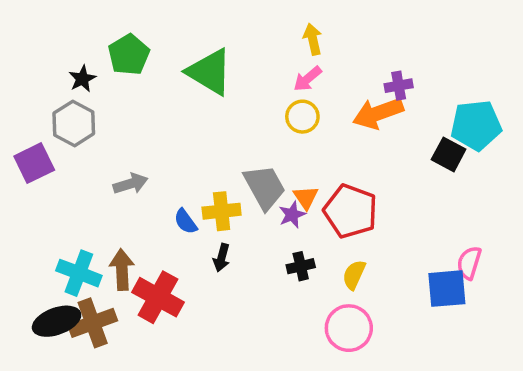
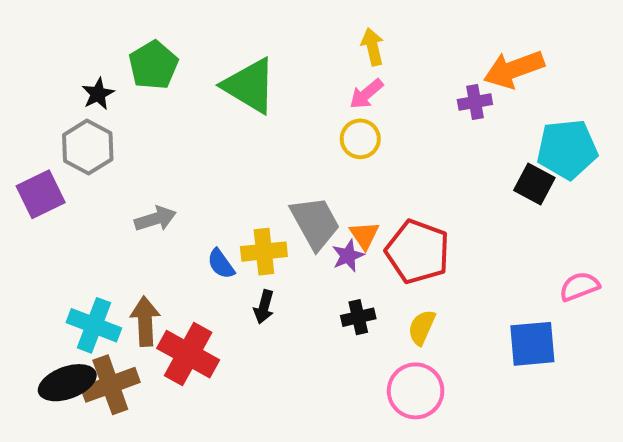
orange arrow: (378, 113) -> (514, 69), moved
pink semicircle: (469, 263) -> (579, 286), moved, turned 52

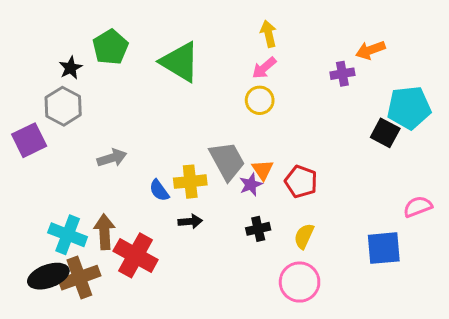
orange arrow: (514, 69) -> (370, 50), size x0.7
red pentagon: (418, 252) -> (301, 182), size x0.7
black arrow: (264, 307) -> (190, 221), turned -110

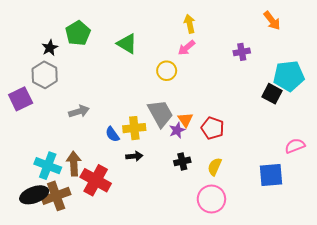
orange arrow: (370, 50) -> (272, 21), moved, turned -108
green triangle: (180, 62) -> (127, 44), size x0.7
yellow circle: (260, 100) -> (167, 71), moved

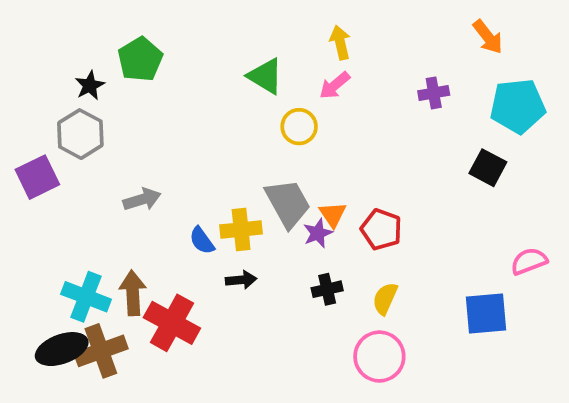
green triangle: (127, 44) -> (265, 76), moved
cyan pentagon: (289, 76) -> (518, 106), moved

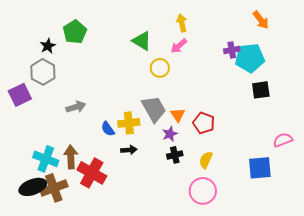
cyan pentagon: (518, 106) -> (250, 58), moved
black square: (488, 168) -> (261, 90), turned -36
purple star: (318, 233) -> (170, 134), moved

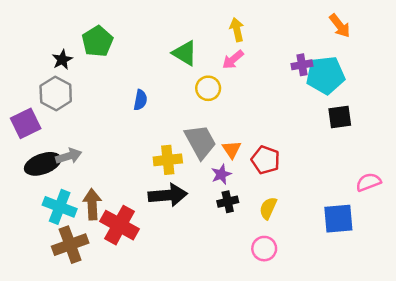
gray arrow: (76, 107) -> (69, 156), moved
blue semicircle: (108, 129) -> (140, 100), moved, turned -133
black arrow: (129, 150) -> (168, 195), size x1.8
black ellipse: (33, 187) -> (43, 164), moved
pink circle: (203, 191) -> (264, 249), size x0.7

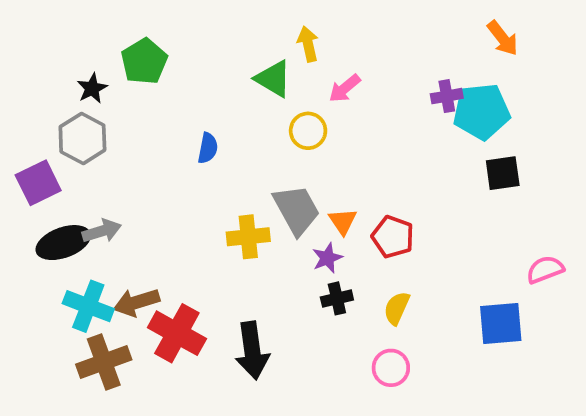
yellow arrow: (237, 30) -> (308, 44), moved
black arrow: (168, 195) -> (252, 351), moved, turned 87
brown arrow: (92, 204) -> (136, 302), turned -104

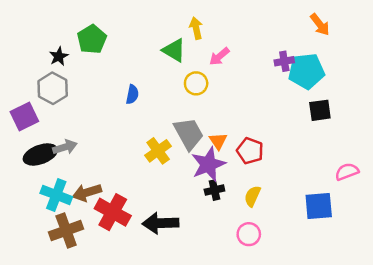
yellow cross: (248, 237) -> (158, 151), turned -30
purple star: (327, 258) -> (208, 164), size x1.8
black arrow: (252, 351) -> (160, 223), turned 96

